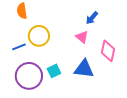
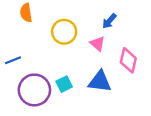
yellow circle: (39, 36) -> (64, 32), moved
blue line: (19, 47) -> (13, 60), moved

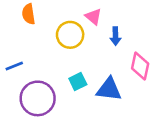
blue arrow: (109, 21) -> (115, 36), moved, turned -42
pink triangle: (97, 44) -> (93, 17), moved
cyan square: (64, 84) -> (78, 82), moved

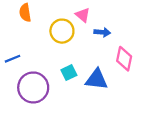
blue arrow: (115, 36) -> (102, 32), turned -84

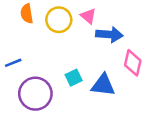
yellow circle: (62, 31) -> (59, 20), moved
blue arrow: (102, 32) -> (109, 35), size x1.5

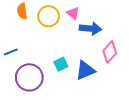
pink diamond: (133, 63) -> (110, 52), turned 30
blue triangle: (103, 85) -> (85, 70), turned -30

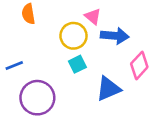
yellow circle: (49, 16) -> (74, 36), moved
cyan square: (61, 64) -> (77, 64), moved

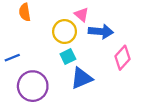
blue triangle: (108, 89) -> (82, 78), moved

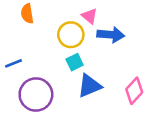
pink diamond: (122, 58) -> (134, 91), moved

